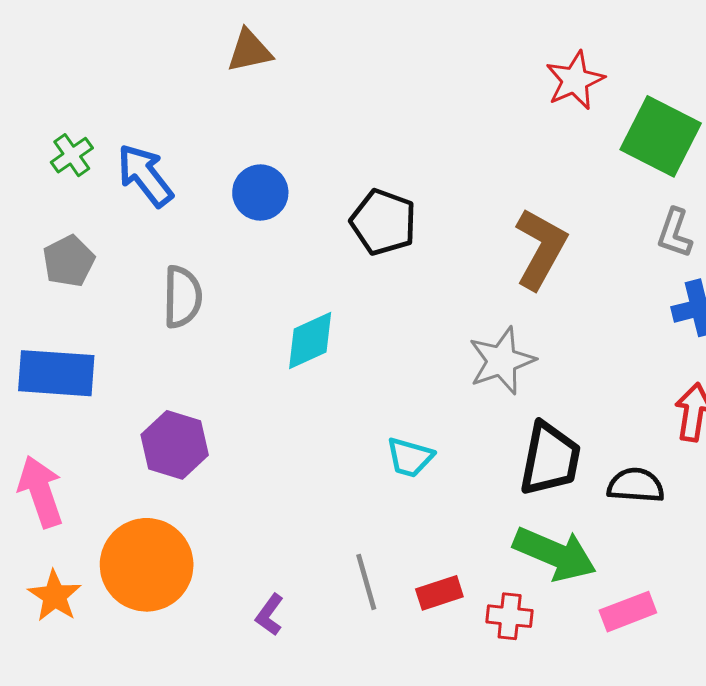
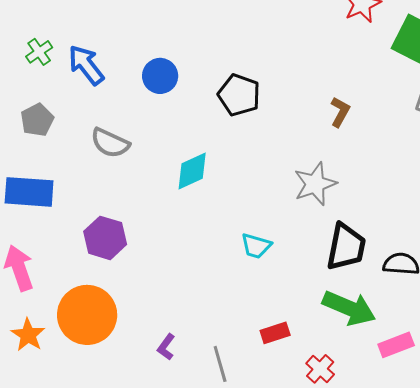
brown L-shape: (541, 249) -> (340, 112), size x0.6
gray semicircle: (182, 297) -> (110, 143), turned 114
gray line: (366, 582) -> (220, 364), moved
red cross: (510, 616) -> (320, 369), moved, turned 36

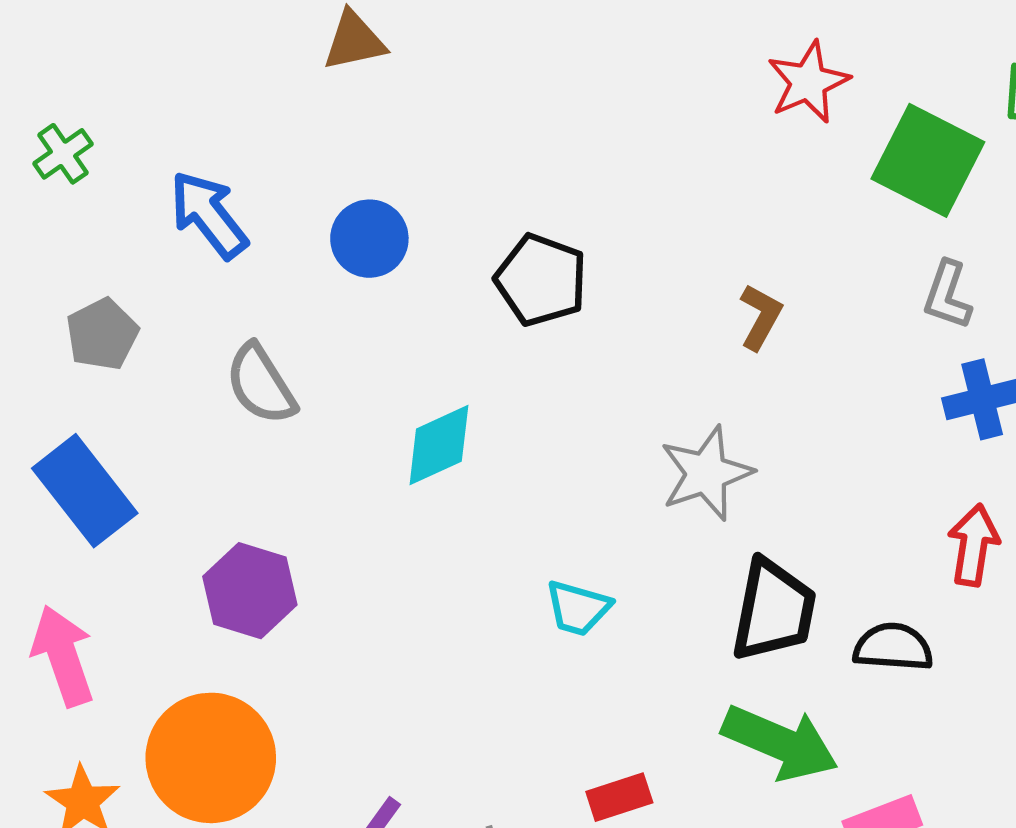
green cross: (39, 52) -> (63, 154), moved
gray semicircle: (110, 143) -> (261, 384), turned 33
blue rectangle: (29, 192) -> (85, 491), turned 48

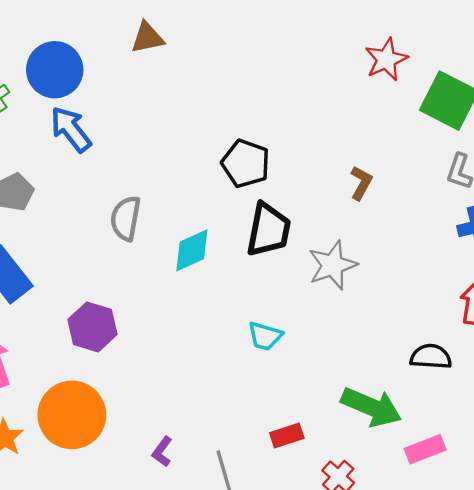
blue circle: (369, 239) -> (55, 70), moved, size x1.4
gray semicircle: (261, 384) -> (126, 218), moved, turned 42
black trapezoid: (774, 610) -> (268, 230), moved

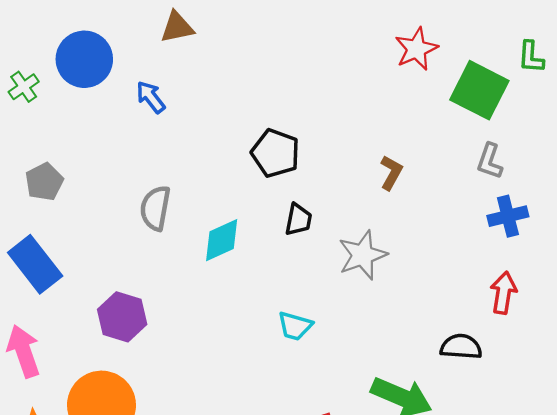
blue arrow: (71, 129) -> (151, 97), moved, size x0.7
black trapezoid: (268, 230) -> (298, 220), size x0.6

